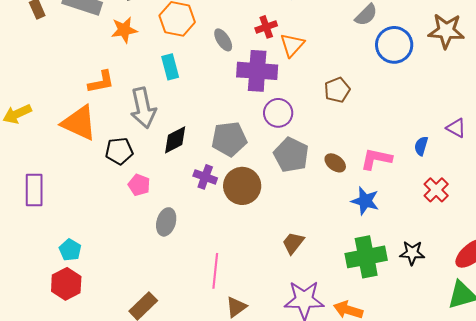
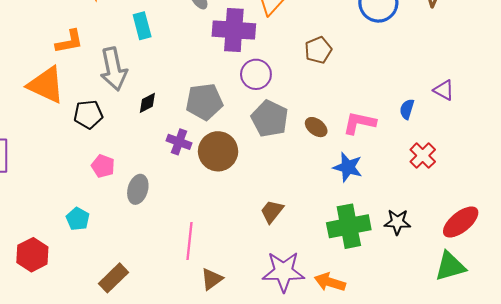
black diamond: (175, 140) -> (147, 103), size x0.7
pink pentagon: (139, 185) -> (103, 166), moved
cyan pentagon: (70, 250) -> (78, 219), moved

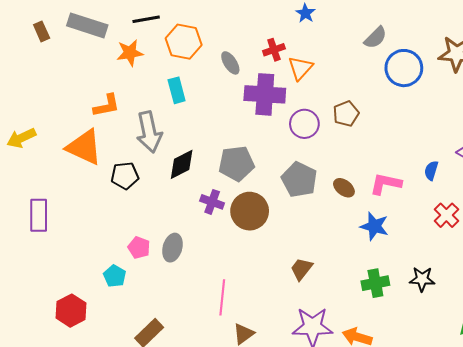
purple circle: (256, 74) -> (304, 124), moved
black diamond: (147, 103) -> (182, 164), size x1.5
pink pentagon: (103, 166) -> (139, 248), moved
green cross: (349, 226) -> (375, 283), size x0.7

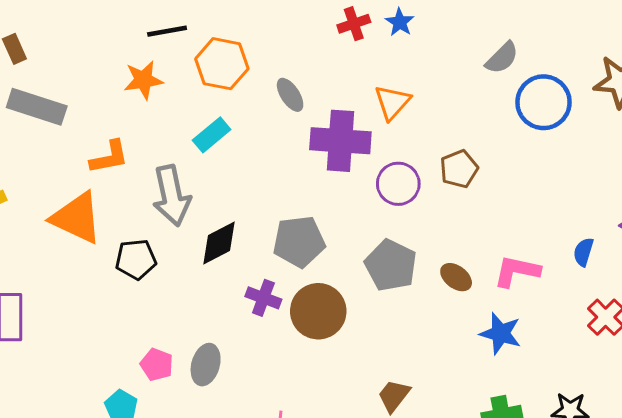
gray rectangle: (87, 25) -> (37, 107), moved
red cross: (274, 50) -> (354, 24), moved
cyan rectangle: (177, 90) -> (212, 135), turned 65

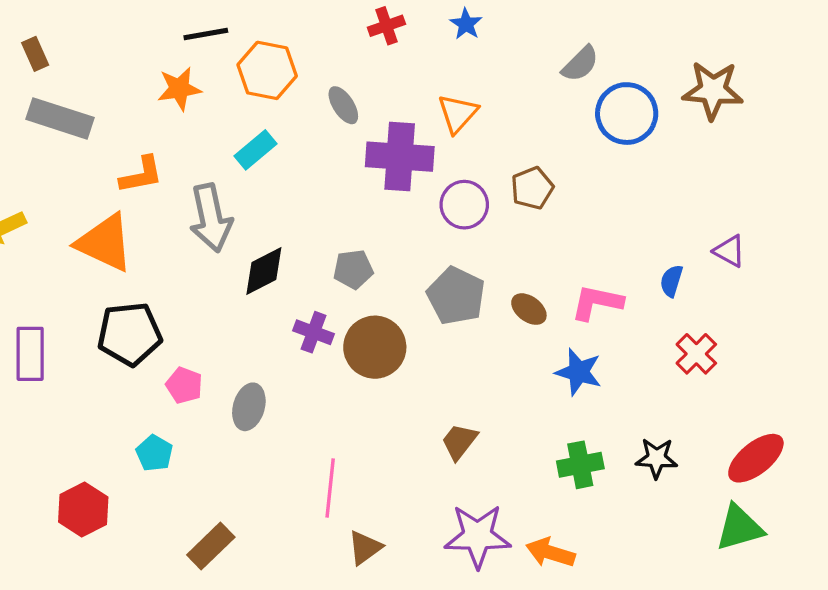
red cross: (354, 24) -> (386, 26), moved
gray pentagon: (299, 242) -> (353, 269), size x0.7
black pentagon: (136, 259) -> (130, 334), moved, size x1.4
pink pentagon: (157, 365) -> (184, 385), moved

